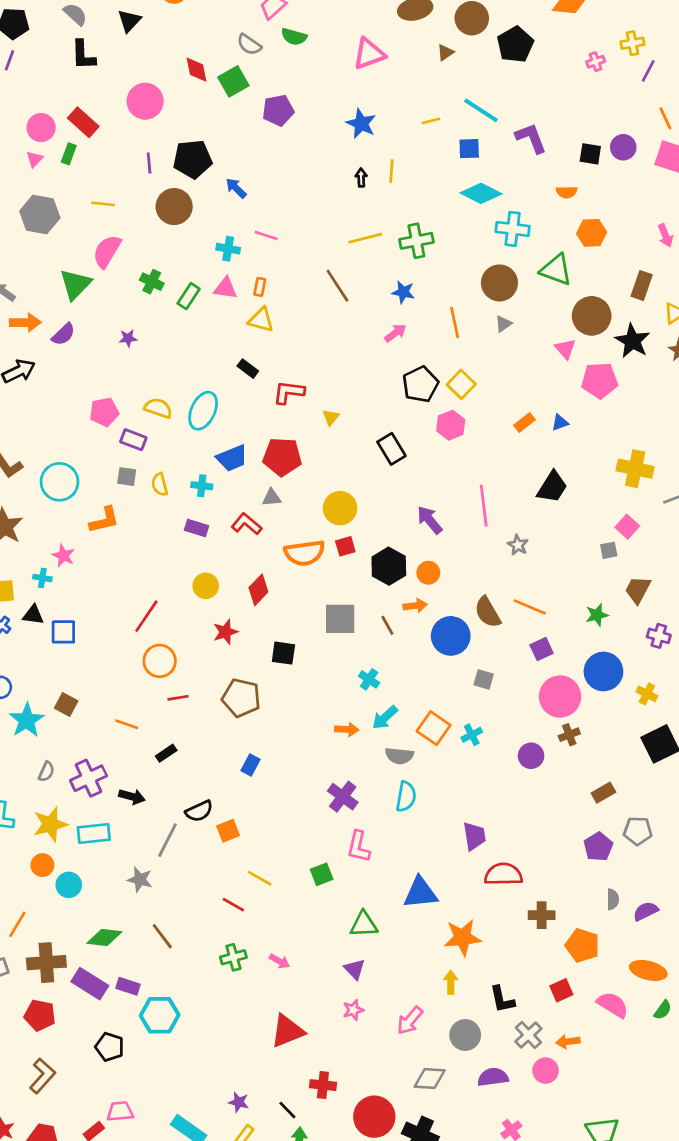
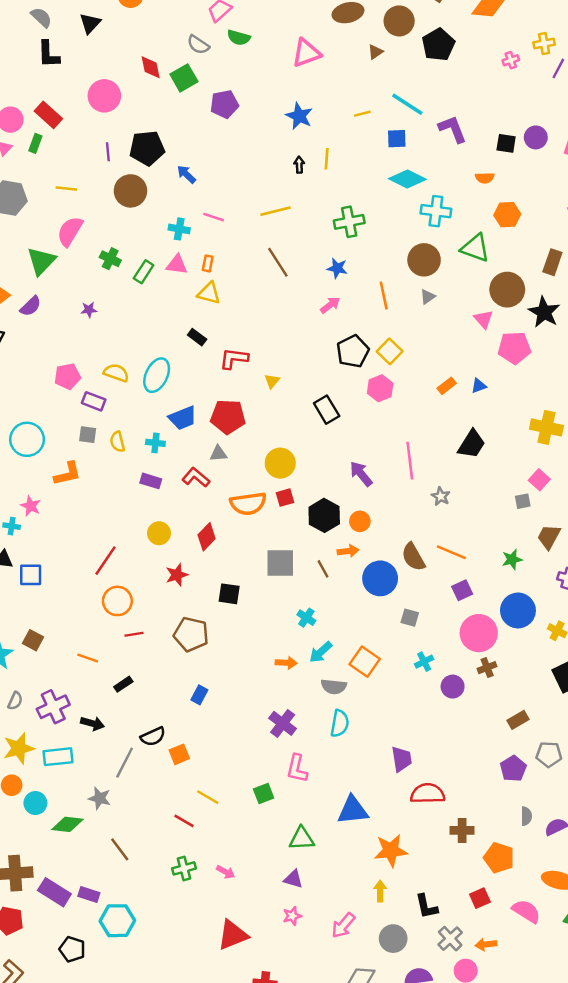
yellow line: (365, 238) -> (275, 211), moved
cyan cross: (472, 735) -> (424, 662), moved
green diamond: (104, 938) -> (67, 824), moved
purple triangle: (355, 969) -> (293, 879), turned -30

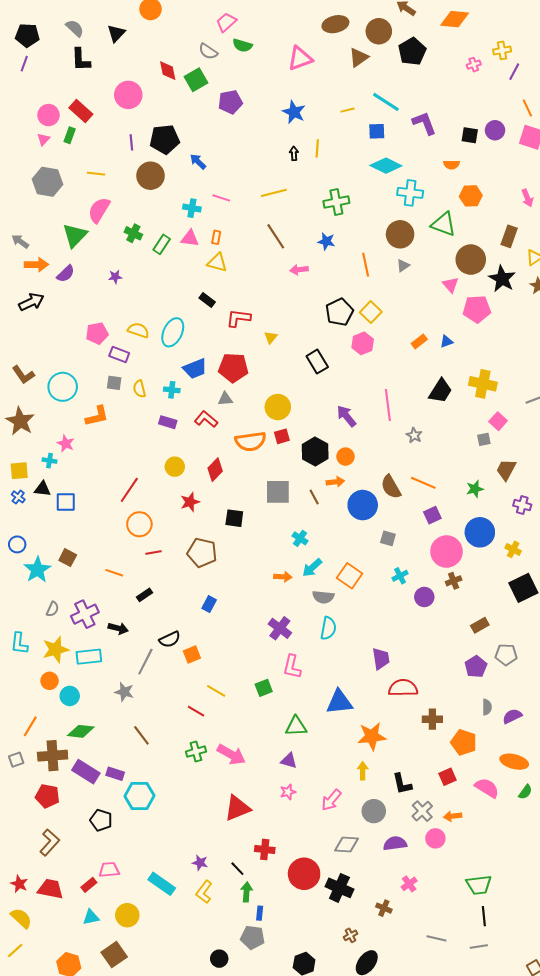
brown triangle: (375, 52) -> (359, 58), size x1.5
pink arrow: (330, 305) -> (299, 270), moved, turned -150
yellow cross: (546, 427) -> (483, 384), moved
green diamond: (67, 824) -> (81, 731), moved
pink arrow: (226, 872) -> (231, 755), size x1.8

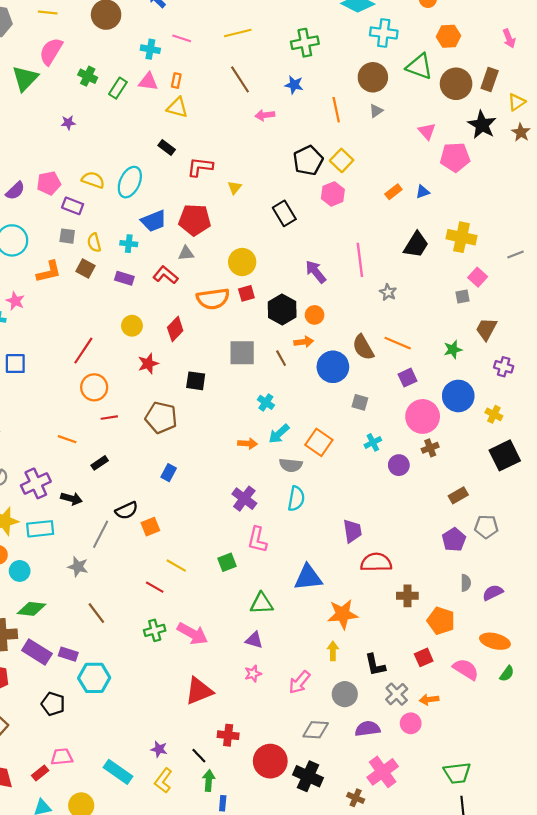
brown circle: (471, 260) -> (456, 84), moved
purple semicircle: (66, 274) -> (15, 191), moved
brown square: (68, 558) -> (86, 268), moved
pink cross: (409, 884) -> (383, 772), size x1.8

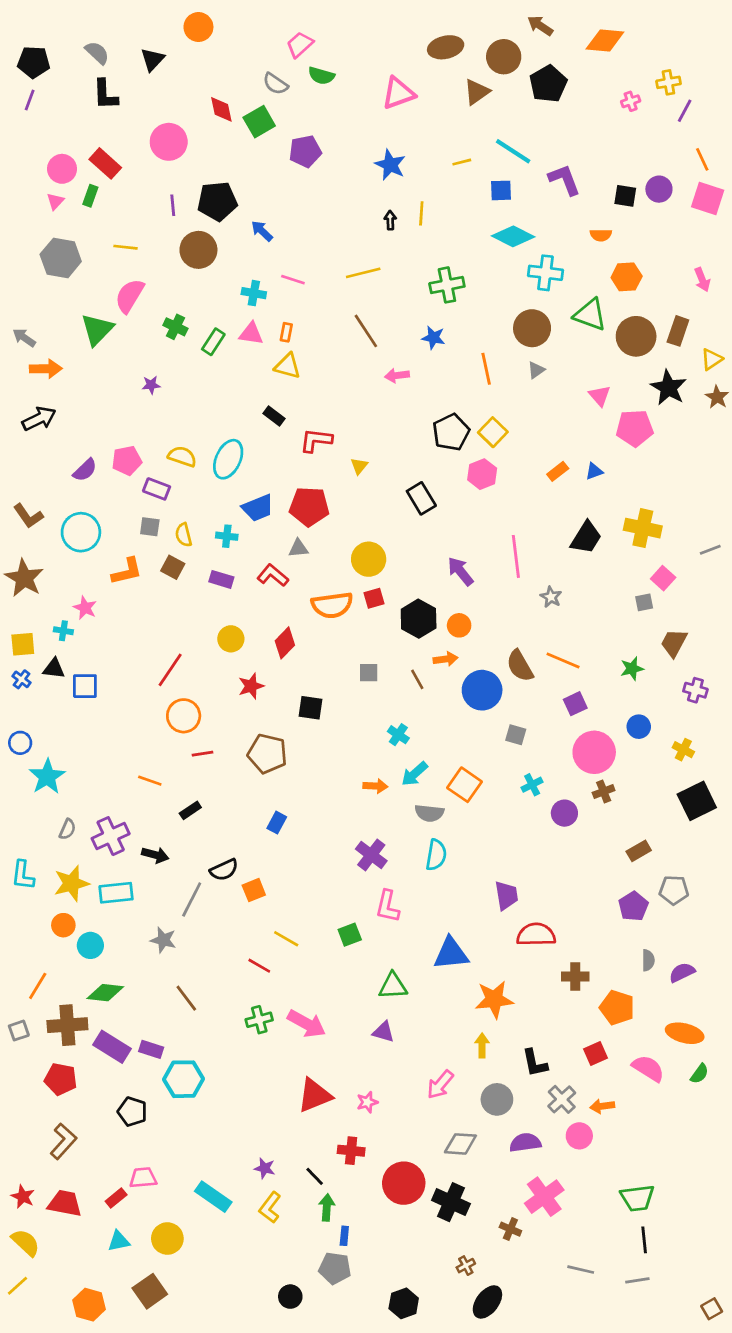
gray square: (242, 353) -> (369, 673), size x0.6
blue circle: (458, 396) -> (639, 727), size x0.6
pink star: (253, 674) -> (367, 1102), moved

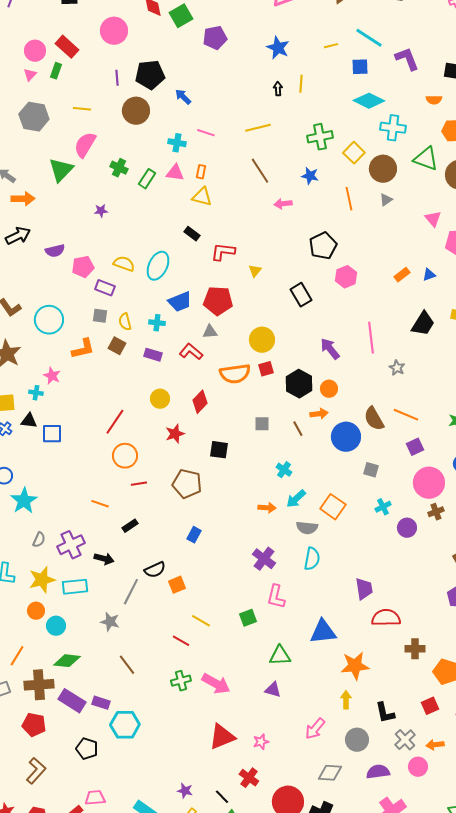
yellow square: (493, 432) -> (354, 153), moved
purple semicircle: (85, 470) -> (55, 251), moved, turned 30
red cross: (351, 1151) -> (249, 778), turned 30

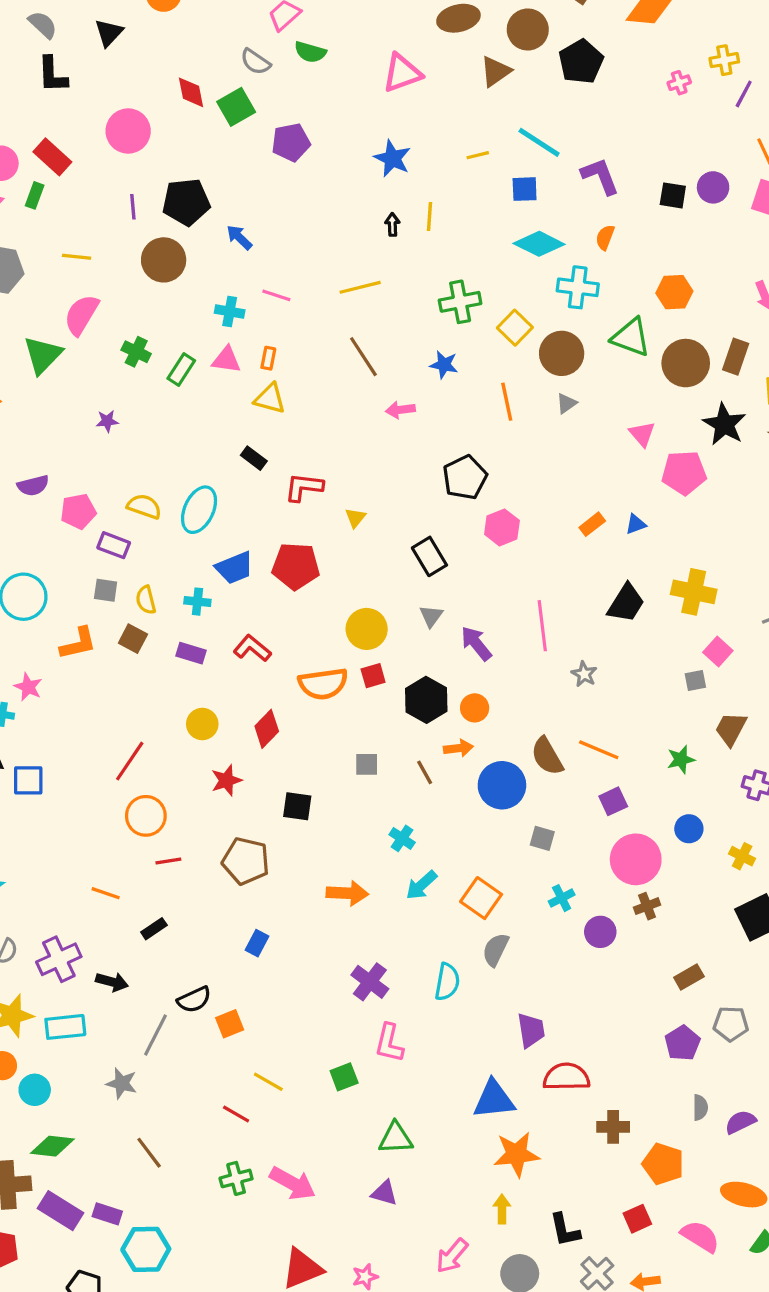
orange semicircle: (434, 100) -> (605, 237), moved, turned 112
gray triangle: (210, 332) -> (431, 616), moved, turned -49
orange arrow: (267, 508) -> (347, 893), moved, size x1.4
gray semicircle: (307, 528) -> (496, 950), moved, turned 110
blue triangle: (323, 632) -> (494, 1099), moved

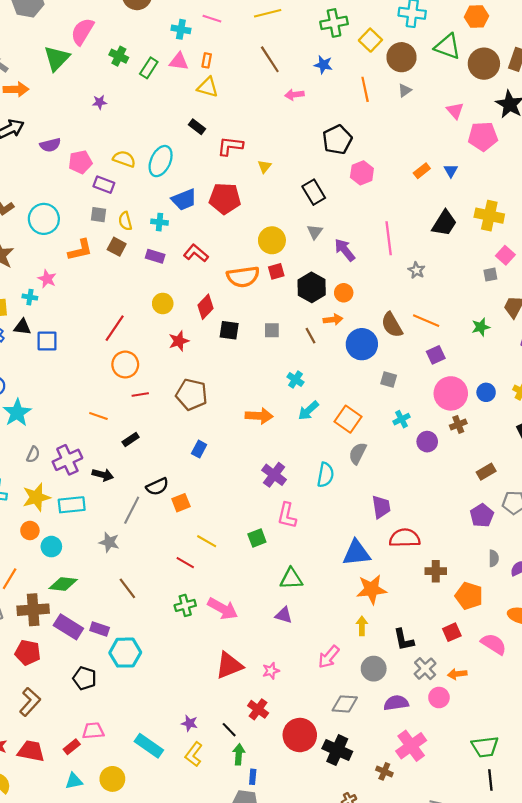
blue triangle: (636, 524) -> (451, 171), turned -40
black square: (297, 806) -> (229, 330), moved
blue circle: (689, 829) -> (486, 392), moved

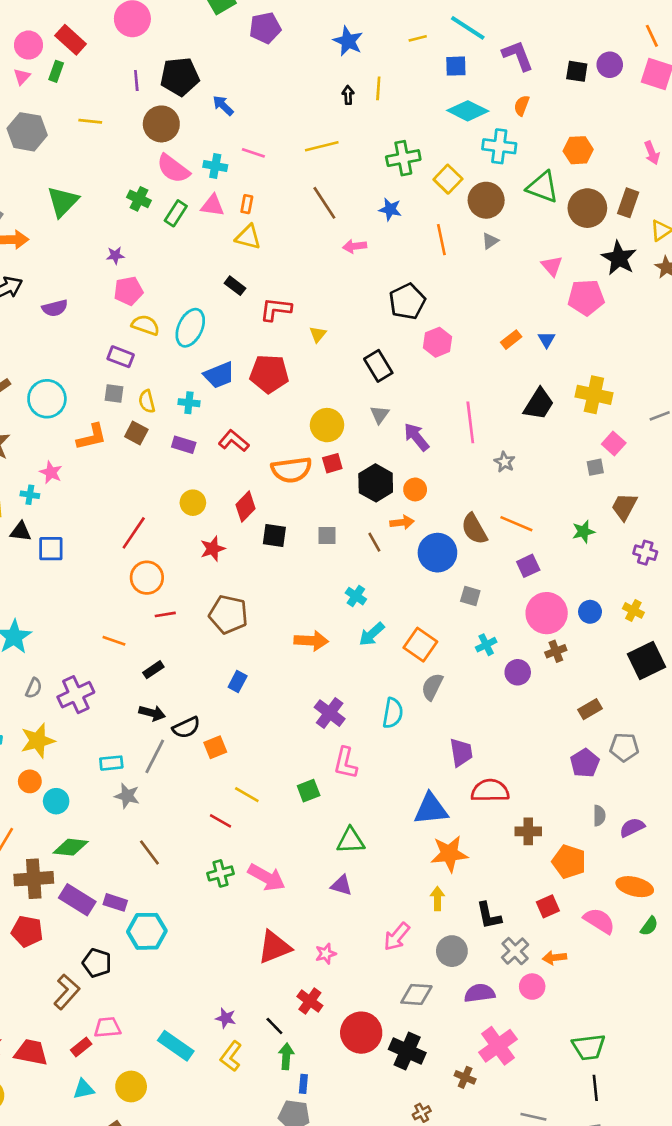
pink semicircle: (82, 31) -> (173, 169), moved, turned -84
pink pentagon: (80, 162) -> (128, 291), moved
black arrow: (103, 475) -> (152, 713), moved
cyan rectangle: (72, 505) -> (111, 763), moved, size x0.7
brown L-shape: (30, 702) -> (67, 992), moved

